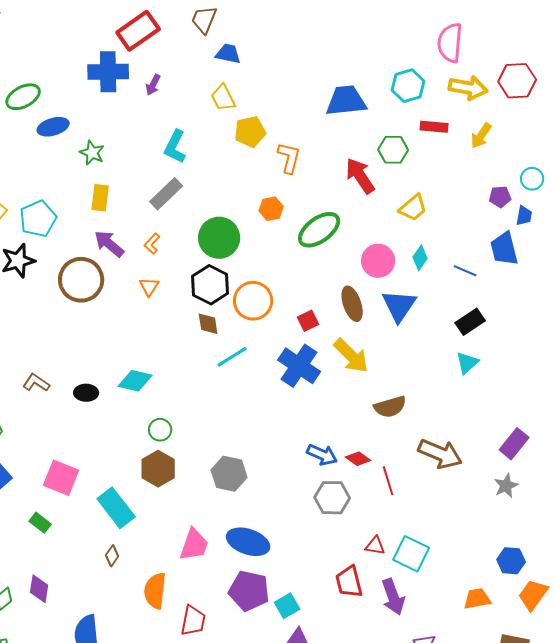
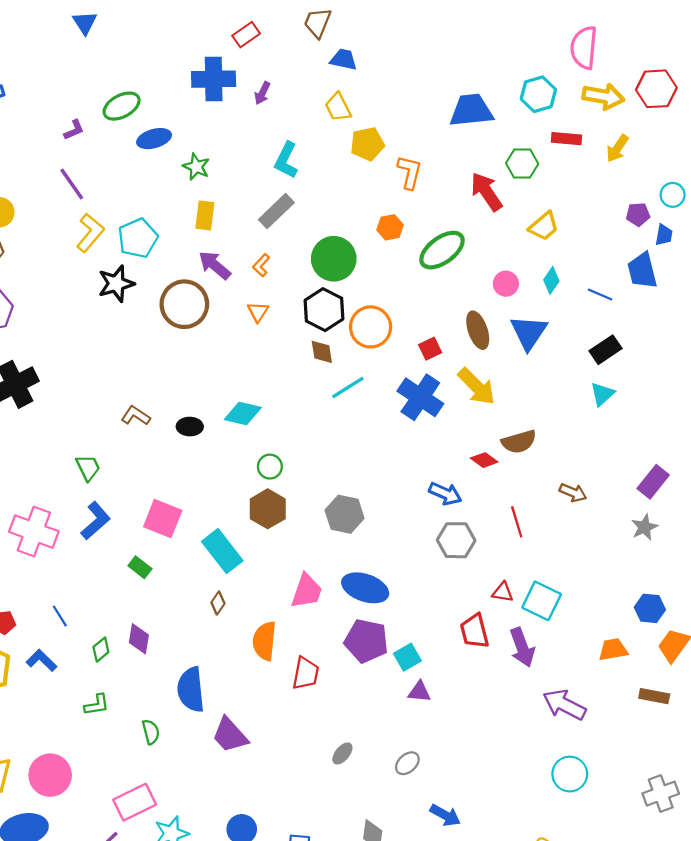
red rectangle: (138, 31) -> (246, 35), size x0.6
pink circle: (378, 261) -> (506, 284), size x0.7
brown arrow: (440, 454) -> (573, 493), size x0.6
red diamond: (358, 459) -> (484, 460), moved

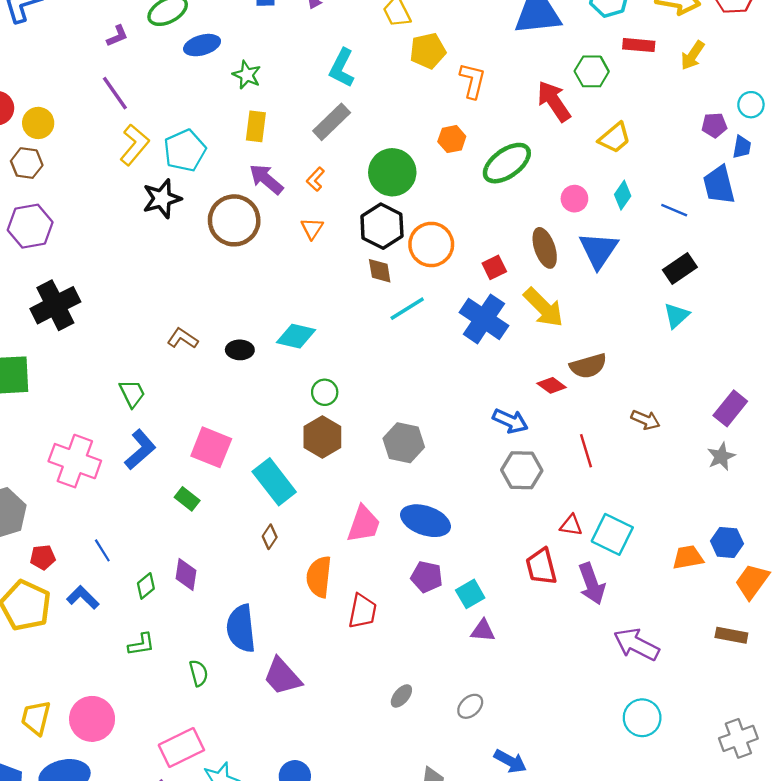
purple pentagon: (366, 641) -> (427, 577), size x0.7
orange trapezoid: (613, 650) -> (688, 557), moved

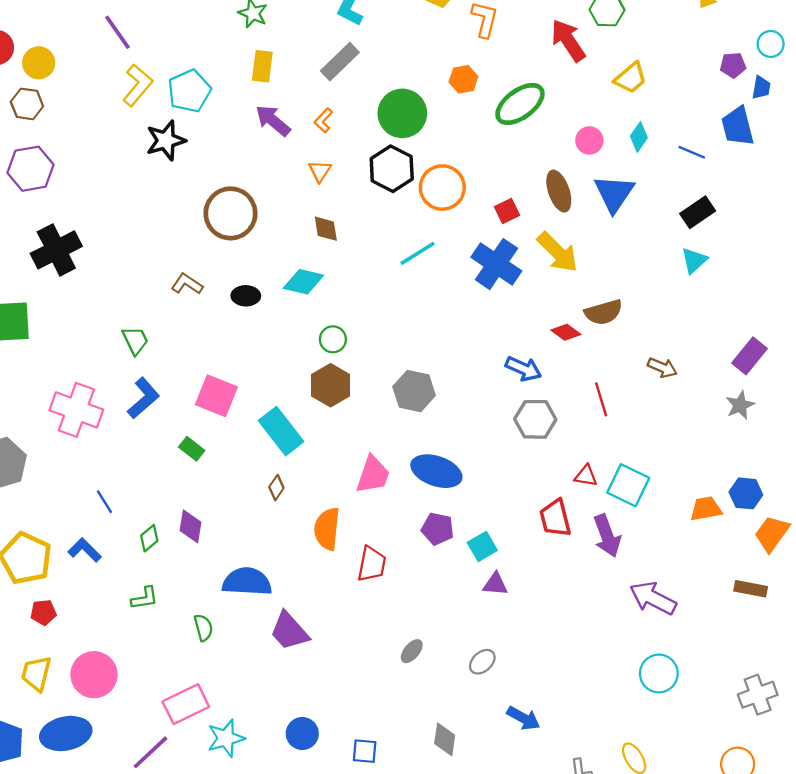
brown circle: (234, 220) -> (230, 213), moved
brown diamond: (380, 271) -> (326, 229), moved
red pentagon: (43, 557) -> (43, 612), moved
blue semicircle: (241, 628) -> (247, 582), turned 99

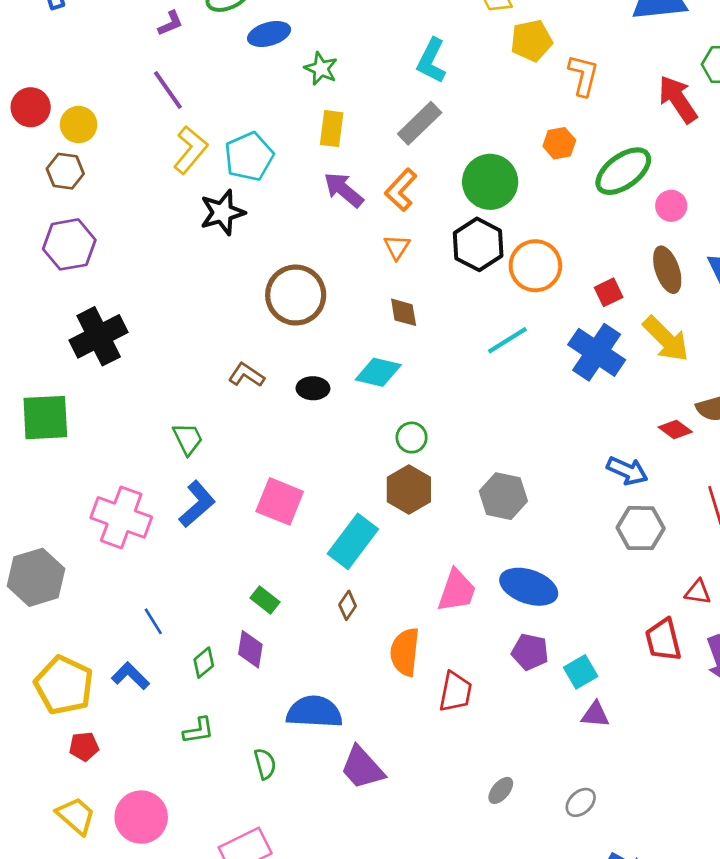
orange L-shape: (323, 120) -> (401, 190), size x1.5
pink circle: (589, 140) -> (671, 206), moved
cyan rectangle: (281, 431) -> (353, 541), turned 75
green rectangle: (192, 449) -> (265, 600), moved
yellow trapezoid: (36, 674) -> (76, 816), turned 117

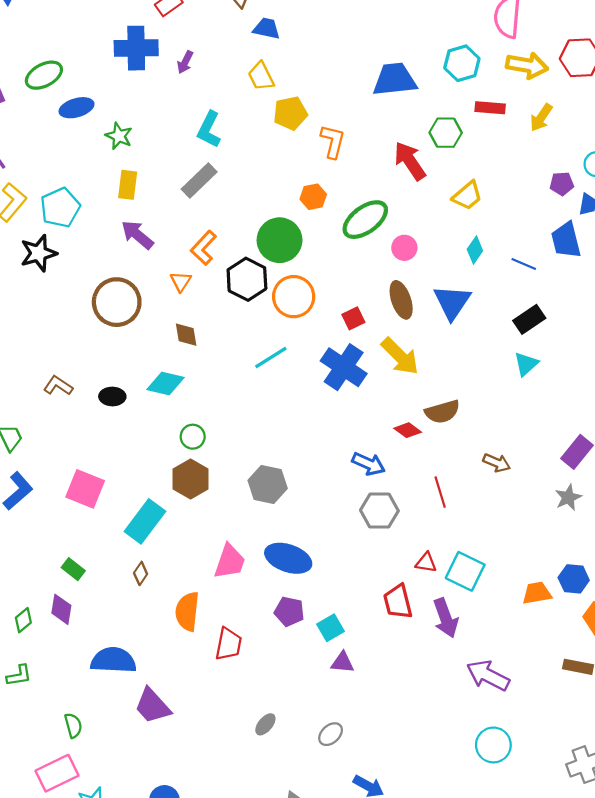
green circle: (490, 182) -> (280, 240), moved
orange L-shape: (401, 190) -> (204, 248), moved
brown circle: (296, 295) -> (117, 302), moved
green semicircle: (265, 764) -> (73, 725), moved

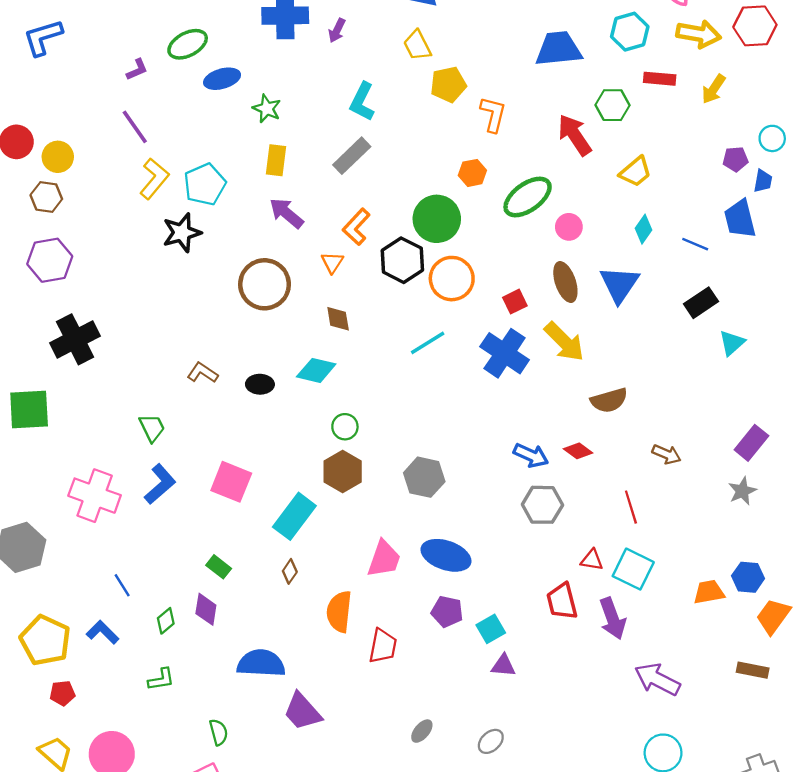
cyan triangle: (526, 364) -> (732, 343), moved
red diamond: (408, 430) -> (578, 451), moved
red line: (440, 492) -> (631, 507), moved

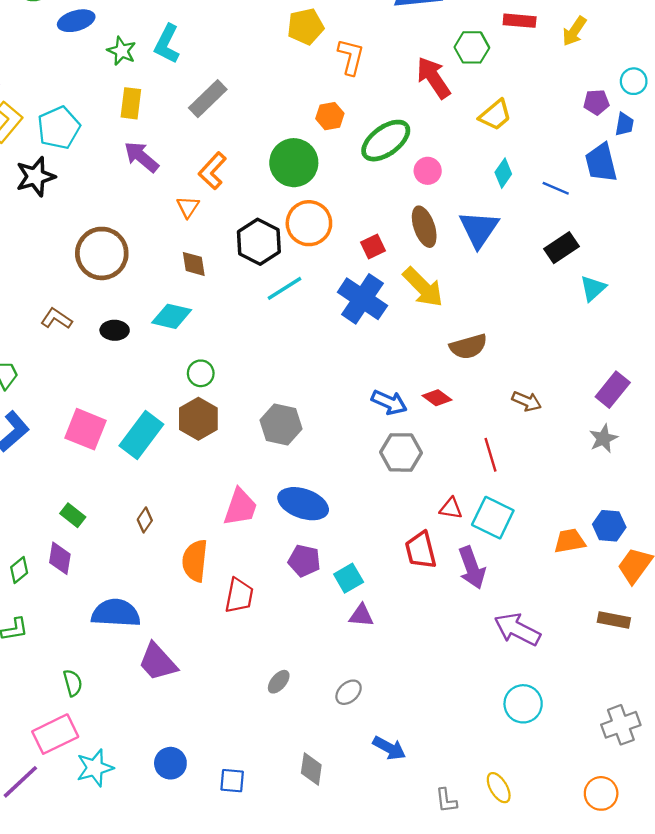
cyan L-shape: (362, 102) -> (167, 44), moved
black hexagon: (402, 260) -> (259, 242), moved
brown circle: (265, 284) -> (102, 253), moved
cyan rectangle: (294, 516) -> (141, 435), moved

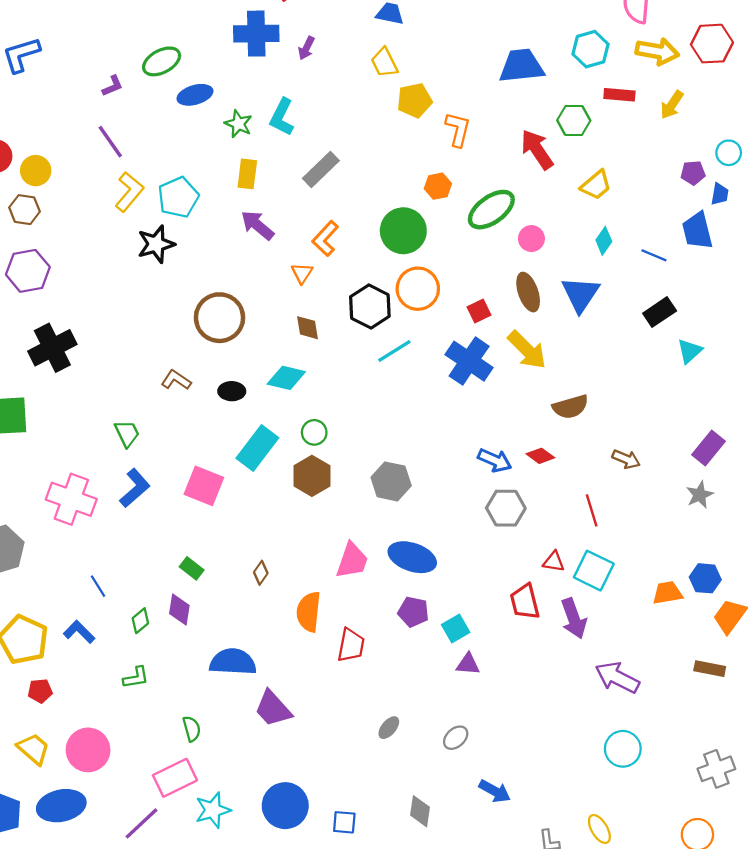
cyan rectangle: (141, 435) -> (257, 448), moved
blue circle: (170, 763) -> (285, 806), size x1.5

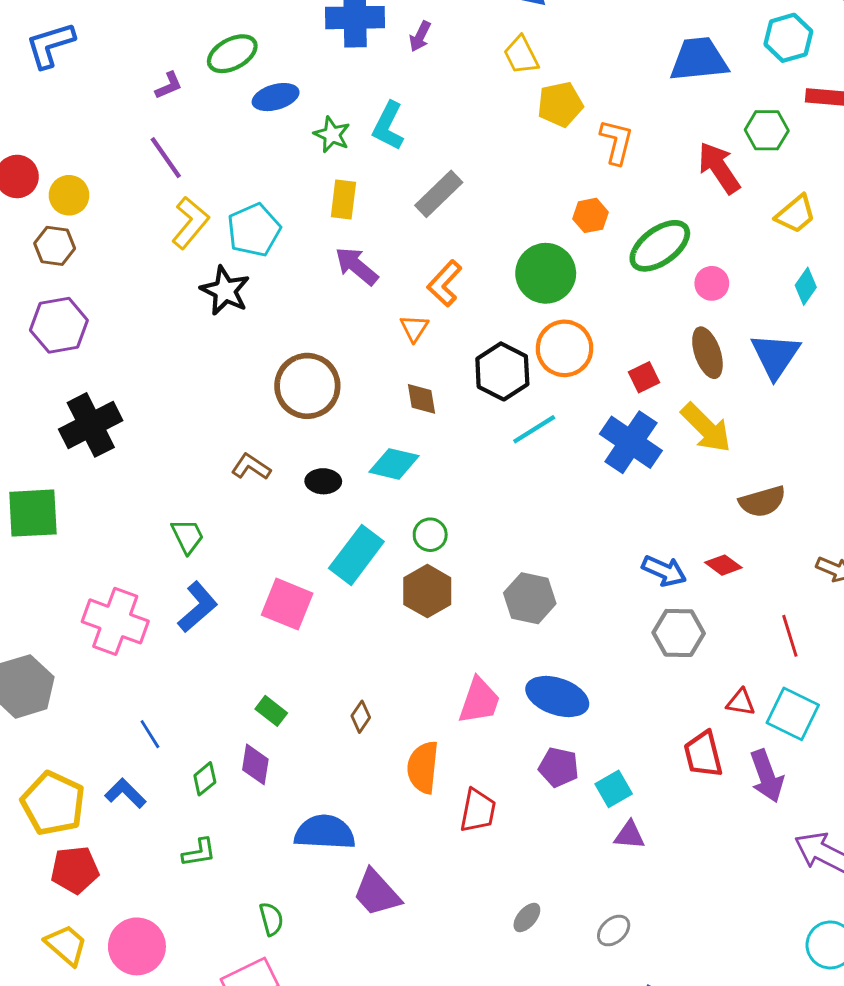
black star: (156, 244) -> (225, 291), turned -30
red pentagon: (40, 691) -> (75, 870), size x1.5

